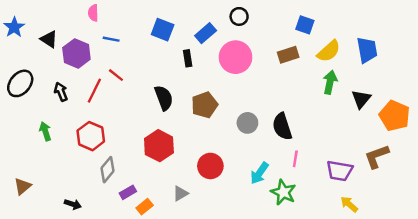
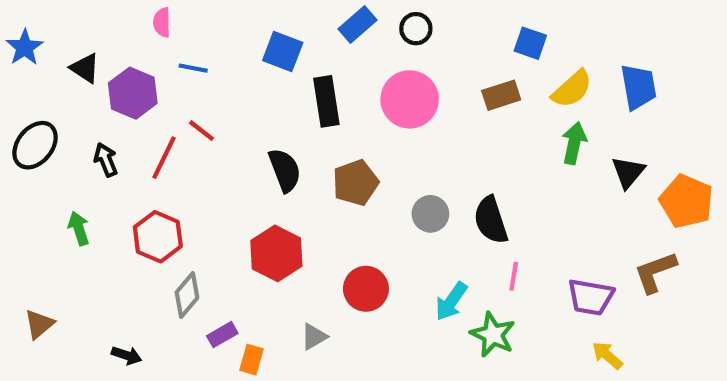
blue rectangle: (206, 33) -> (358, 24), moved
black rectangle: (188, 58) -> (326, 101), size x1.6
orange rectangle: (145, 207) -> (251, 360), turned -35

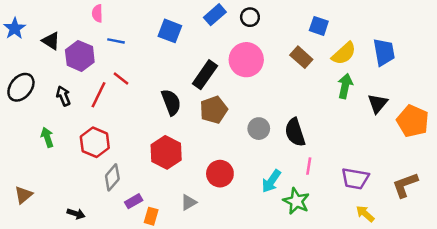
brown rectangle: (501, 95) -> (301, 57), turned 60
black rectangle: (326, 101) -> (205, 75), moved, turned 44
brown L-shape: (655, 272) -> (405, 185), moved

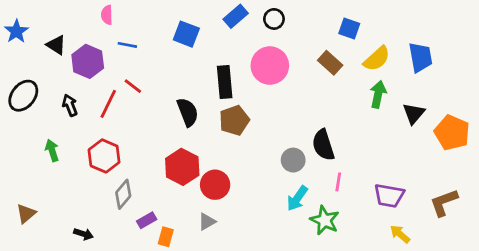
black rectangle: (205, 75) -> (225, 82), turned -40
gray circle: (259, 129) -> (293, 160), moved
red circle: (220, 174) -> (215, 185), moved

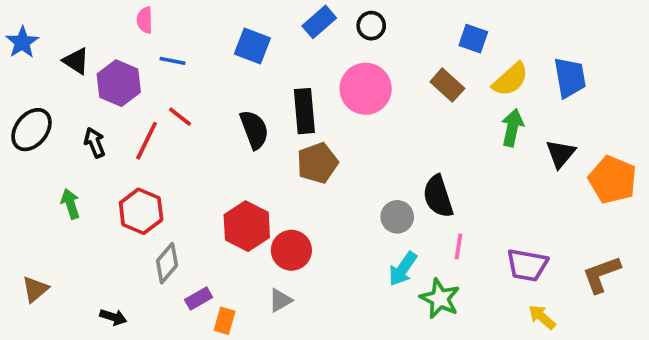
black semicircle: (188, 112) -> (254, 130), moved

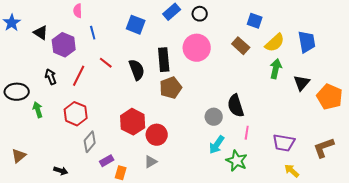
blue line: (173, 61) -> (93, 33), turned 64
red line: (180, 117) -> (106, 63), moved
black ellipse: (32, 130) -> (17, 92), moved, turned 50

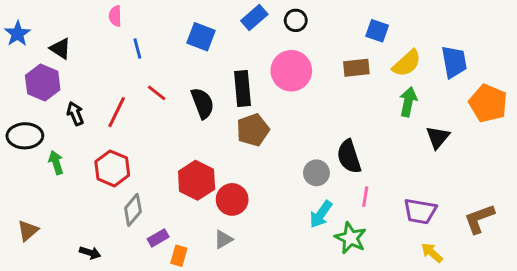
purple hexagon: (64, 45) -> (43, 83), moved
brown rectangle: (241, 46) -> (356, 68), turned -48
black triangle: (302, 83) -> (438, 137), moved
orange pentagon: (330, 97) -> (488, 103), moved

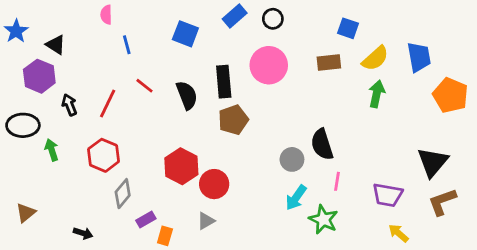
black triangle: (438, 137) -> (433, 162), moved, size x1.4

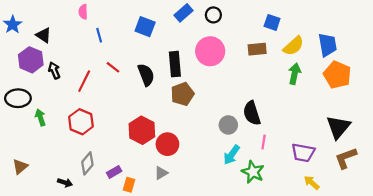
orange pentagon: (450, 95) -> (337, 75), moved
black arrow: (69, 105) -> (54, 70), moved
gray diamond: (123, 194) -> (87, 163), moved

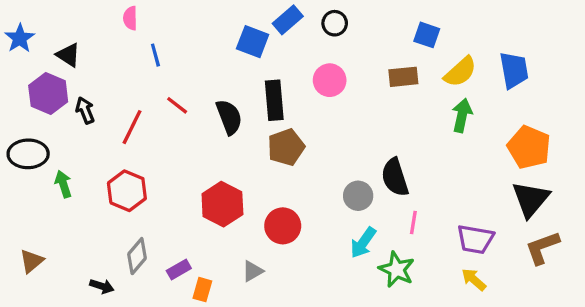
blue square: (145, 27) -> (253, 42), moved
pink circle: (210, 51) -> (330, 80), size x0.7
orange pentagon: (337, 75) -> (529, 147), moved
red circle: (167, 144) -> (283, 226), moved
yellow arrow: (312, 183) -> (474, 280), moved

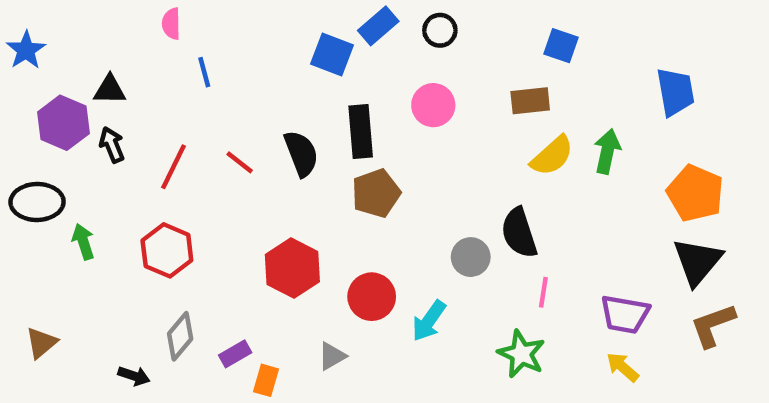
black triangle: (68, 55) -> (110, 90), moved, turned -32
yellow semicircle: (460, 72) -> (552, 156), moved
red line: (177, 105) -> (240, 162), moved
cyan arrow: (363, 243) -> (429, 321), moved

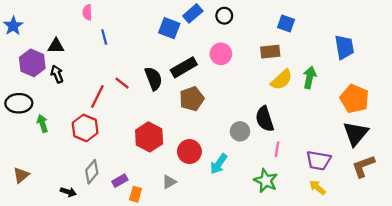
black rectangle: (361, 132) -> (184, 67), turned 65
red line: (174, 167) -> (97, 97), moved

